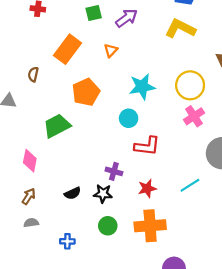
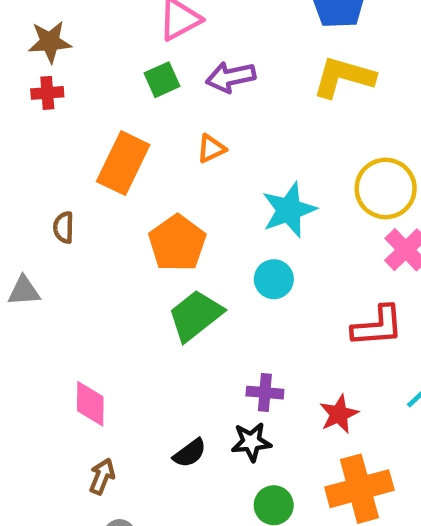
purple arrow: (127, 18) -> (231, 77), turned -145
orange triangle: (111, 50) -> (211, 149), turned 32
green trapezoid: (57, 126) -> (195, 315), moved
red L-shape: (147, 146) -> (378, 326), moved

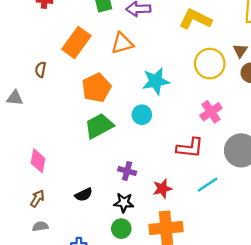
orange triangle: (211, 149) -> (122, 43), size x1.5
yellow circle: (386, 188) -> (210, 64), moved
black star: (251, 442) -> (124, 203), moved

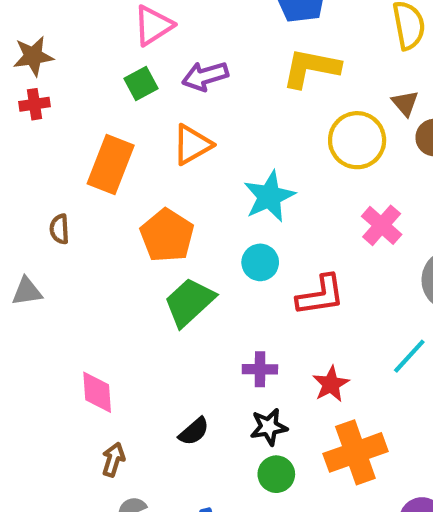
red L-shape: (190, 148) -> (321, 295), moved

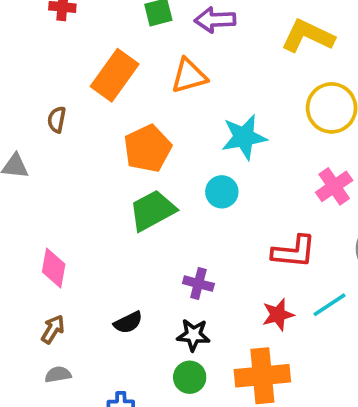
red L-shape: (321, 295) -> (294, 252), moved
red star: (331, 384) -> (278, 315), moved

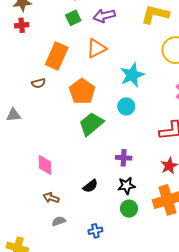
brown semicircle: (57, 120) -> (38, 83), moved, turned -104
brown arrow: (53, 329) -> (51, 198), turned -91

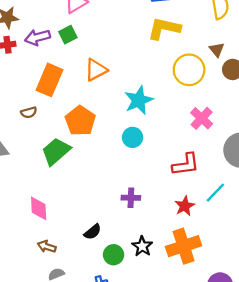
purple arrow: (104, 16) -> (37, 37), moved
green trapezoid: (91, 124) -> (56, 151), moved
black star: (126, 186) -> (142, 246), moved, turned -30
green circle: (129, 209) -> (114, 255), moved

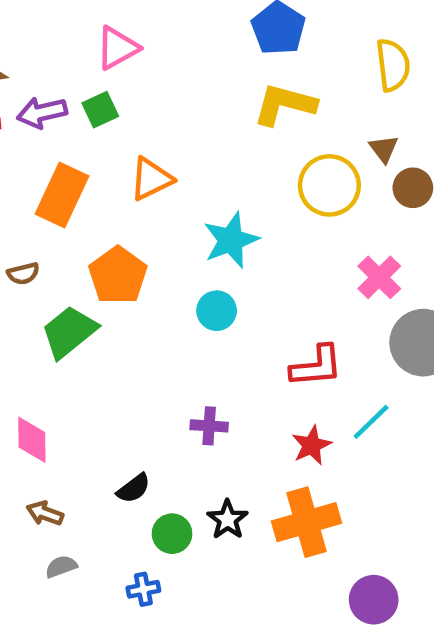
brown semicircle: (29, 112) -> (23, 274), moved
pink cross: (202, 118) -> (379, 277), moved

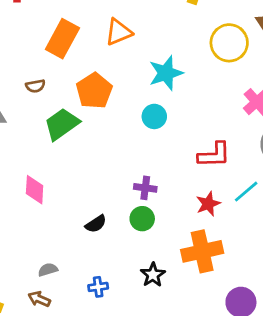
brown arrow: (45, 513) -> (39, 299), moved
black star: (228, 520) -> (153, 275), moved
green circle: (172, 534) -> (142, 219), moved

